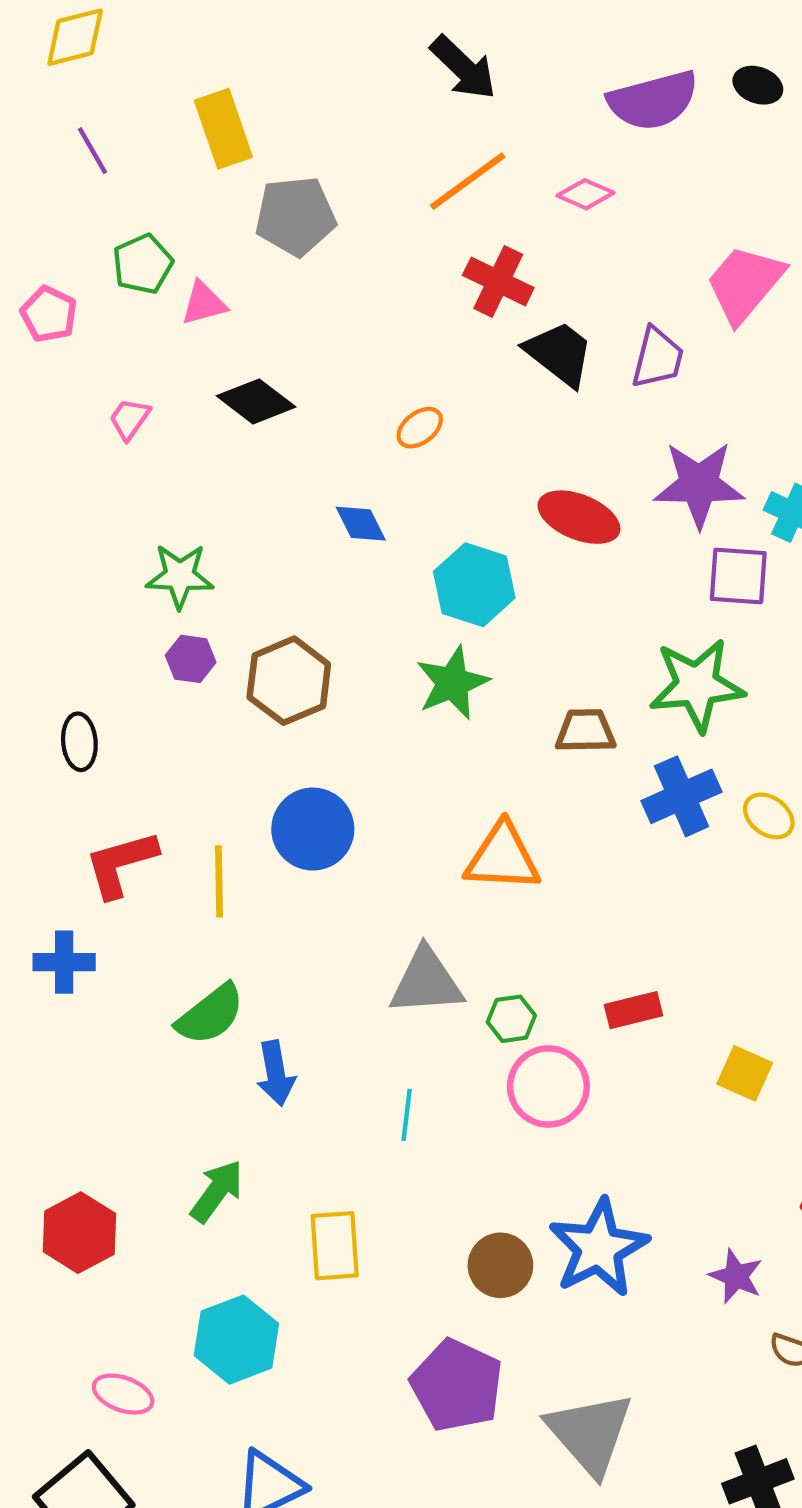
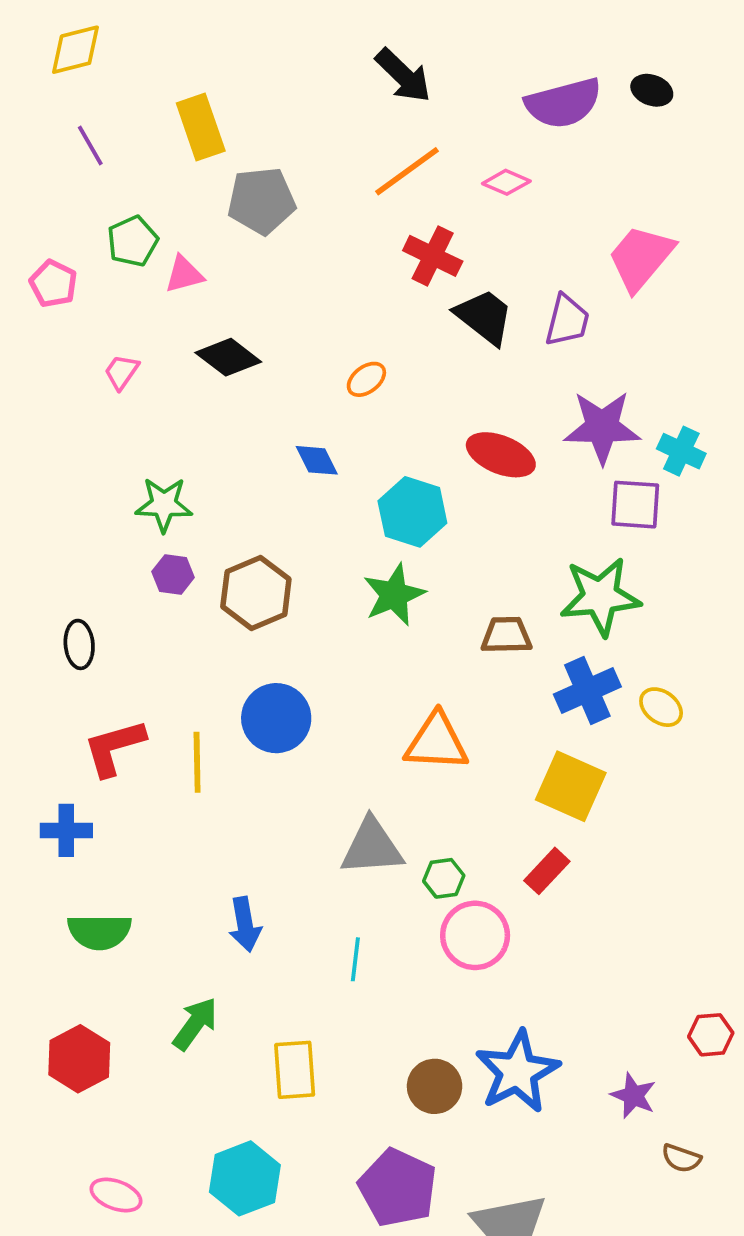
red rectangle: (634, 1010) -> (547, 871), turned -33
green semicircle: (210, 1014) -> (99, 932), moved, turned 38
yellow square: (745, 1073) -> (571, 786), moved, size x1.5
cyan hexagon: (236, 1340) -> (245, 1178), moved

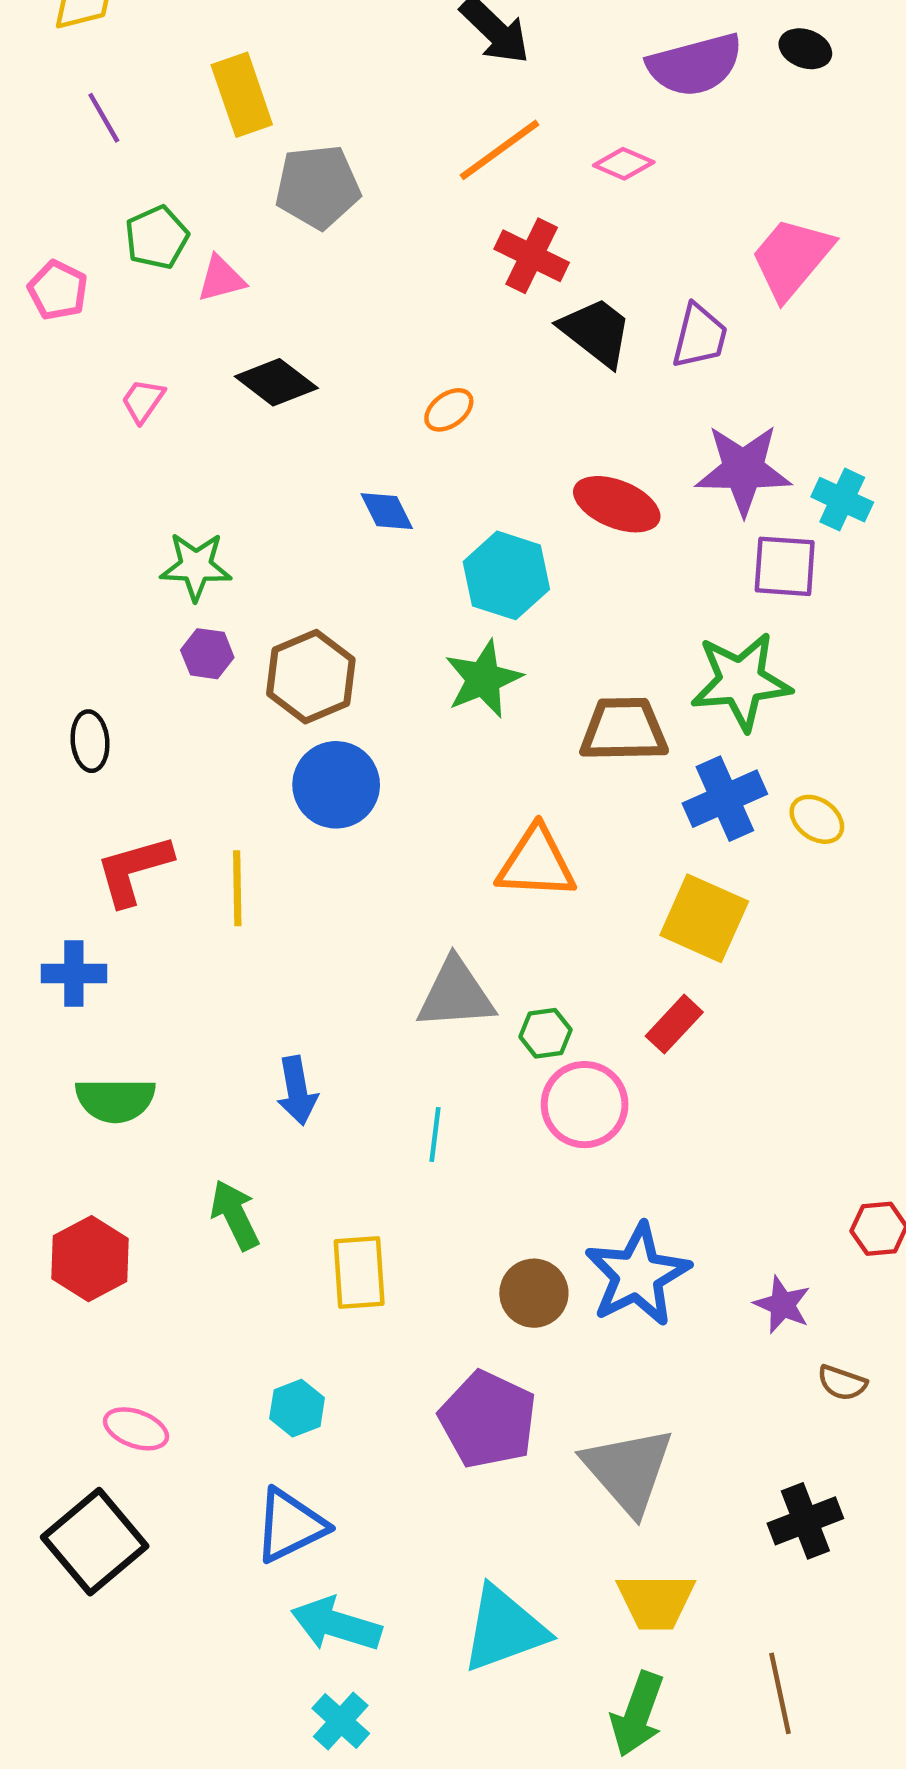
brown trapezoid: (506, 635) -> (624, 730), size x1.4
blue circle: (276, 718) -> (336, 785), moved
green arrow: (195, 1024) -> (235, 1215), turned -62
cyan hexagon: (245, 1178) -> (297, 1408), size x0.6

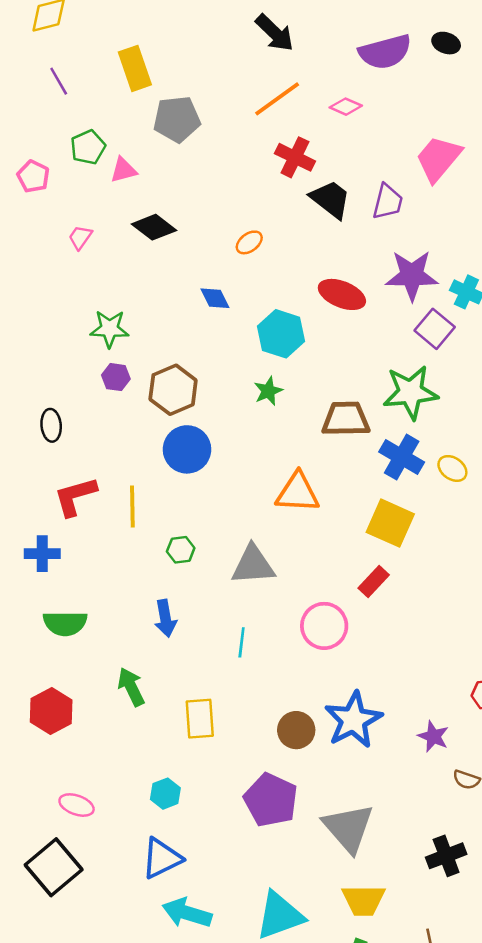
purple square: (785, 566) -> (435, 329), turned 36
green star: (483, 679) -> (268, 391), size x0.7
blue cross: (725, 799) -> (402, 457), turned -36
green hexagon: (545, 1033) -> (181, 550), moved

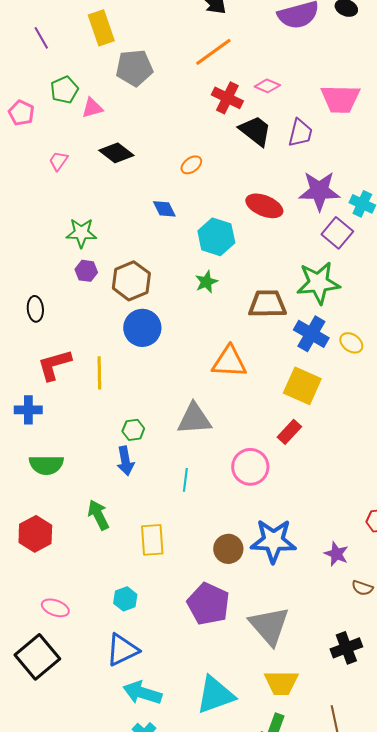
pink diamond: (346, 107) -> (267, 86), moved
pink trapezoid: (438, 159) -> (340, 99), turned -129
green hexagon: (181, 550) -> (133, 430), moved
blue star: (353, 720) -> (273, 541), turned 30

